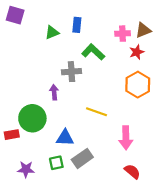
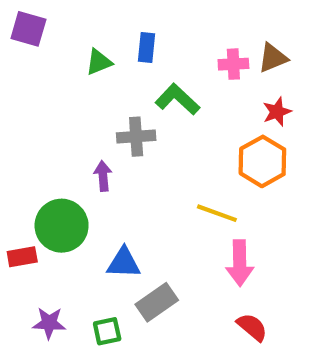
red star: (137, 52) -> (277, 112), moved
yellow line: (96, 112) -> (217, 213), moved
green square: (56, 163) -> (107, 331), moved

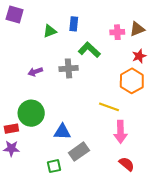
purple arrow: (103, 176) -> (35, 72), moved, turned -104
purple star: (49, 323) -> (11, 148), moved

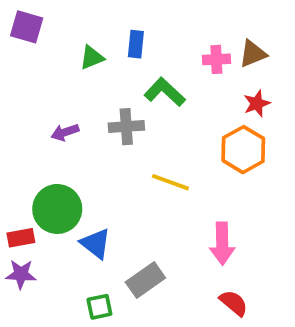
yellow line: (109, 107) -> (170, 182), moved
blue triangle: (62, 132) -> (96, 244), moved, turned 36

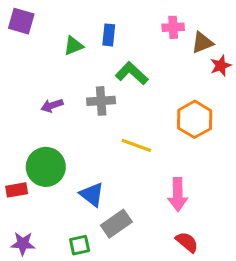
pink cross: (216, 59) -> (173, 27), moved
red star: (257, 104) -> (221, 66), moved
blue triangle: (96, 244) -> (92, 195), moved
purple star: (21, 274) -> (23, 244), moved

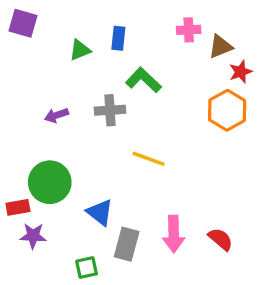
orange hexagon: (195, 119) -> (227, 110), moved
pink arrow: (178, 195) -> (174, 234), moved
gray rectangle: (116, 224) -> (127, 244), turned -40
red semicircle: (187, 242) -> (220, 239), moved
purple star: (23, 244) -> (33, 236), moved

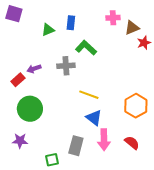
orange hexagon: (227, 110) -> (136, 106), moved
red rectangle: (18, 207) -> (18, 80), moved, turned -32
blue triangle: (100, 212) -> (94, 118), moved

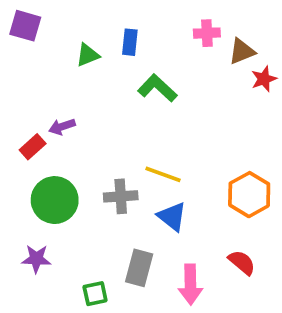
gray cross: (66, 66) -> (121, 196), moved
pink arrow: (104, 140) -> (190, 284), moved

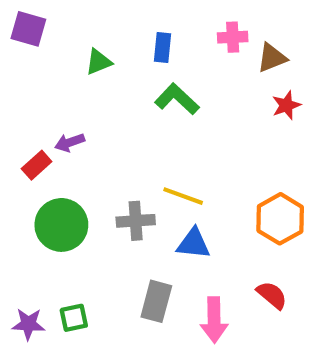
blue rectangle: (130, 42) -> (163, 47), moved
red star: (264, 79) -> (286, 105), moved
blue triangle: (172, 217) -> (193, 244), turned -32
purple star: (36, 259) -> (28, 324), moved
green square: (95, 294) -> (74, 318), moved

